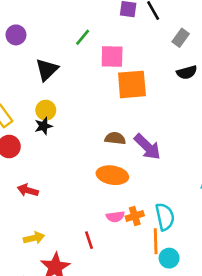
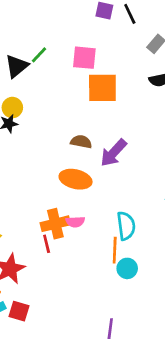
green line: (83, 37) -> (39, 55), moved
purple arrow: (147, 147) -> (113, 153), turned 84
orange cross: (135, 216) -> (55, 224), moved, size x1.5

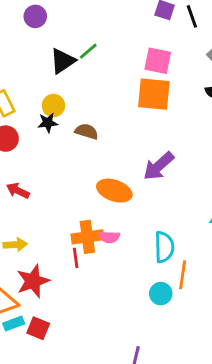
pink square: (84, 58) -> (158, 61), moved
brown semicircle: (81, 142) -> (87, 131), moved
orange line: (115, 250) -> (183, 275), moved

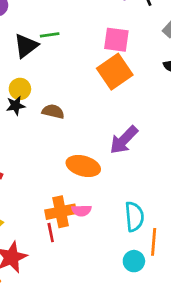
green line: (88, 51) -> (50, 35), turned 36
orange square: (154, 94) -> (115, 72), turned -36

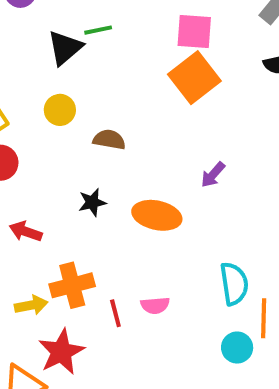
black star: (16, 106) -> (92, 202), moved
purple arrow: (124, 140) -> (213, 175), size x0.6
pink semicircle: (81, 211) -> (155, 305), moved
orange cross: (61, 212) -> (72, 285), moved

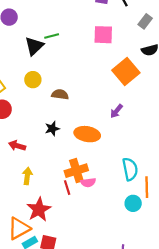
orange square: (194, 78) -> (126, 71), moved
orange cross: (72, 285) -> (76, 171), moved
yellow arrow: (31, 305) -> (27, 176), moved, turned -70

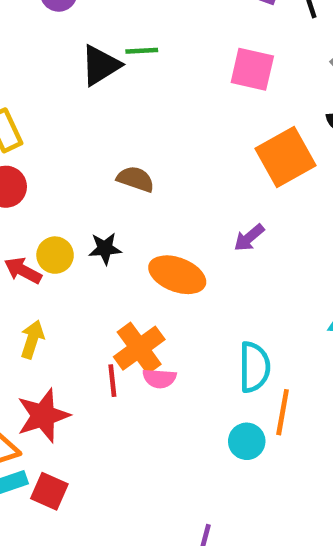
yellow circle: (33, 80) -> (55, 255), moved
orange cross: (76, 171) -> (139, 348), turned -30

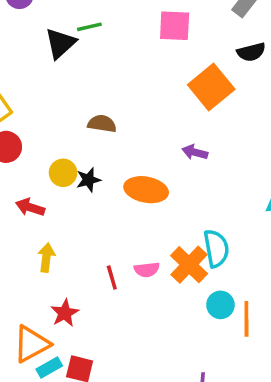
purple arrow: (249, 238) -> (195, 152), turned 65
yellow circle: (55, 255) -> (63, 173), moved
orange cross: (139, 348) -> (189, 265), moved
orange line: (283, 412) -> (246, 319), moved
red star: (43, 416) -> (65, 313), size x0.7

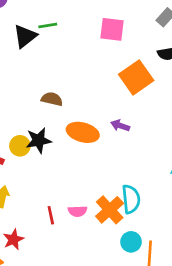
yellow circle: (63, 173) -> (20, 146), moved
black star: (88, 180) -> (39, 140), size x1.4
orange ellipse: (146, 190) -> (83, 132), moved

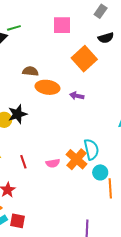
brown semicircle: (52, 99) -> (30, 71), moved
orange ellipse: (83, 132) -> (47, 87), moved
red line: (51, 215) -> (23, 162), moved
cyan circle: (131, 242) -> (100, 172), moved

